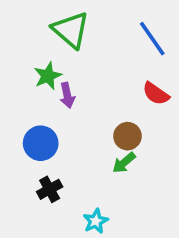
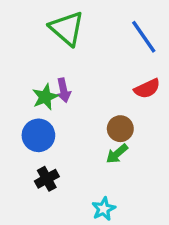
green star: (48, 76) -> (45, 97), moved
red semicircle: (156, 94) -> (147, 89), turned -60
cyan star: (96, 221) -> (104, 209), moved

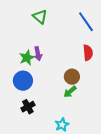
green triangle: (67, 28) -> (40, 17), size x0.7
red semicircle: (147, 89) -> (88, 53), turned -70

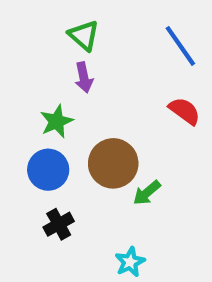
red semicircle: (88, 53) -> (185, 111), turned -49
purple arrow: (38, 54) -> (84, 77), moved
brown circle: (72, 77) -> (113, 163), moved, size x1.5

